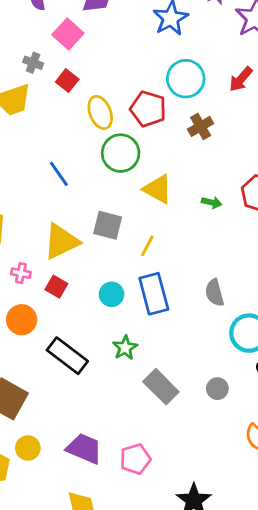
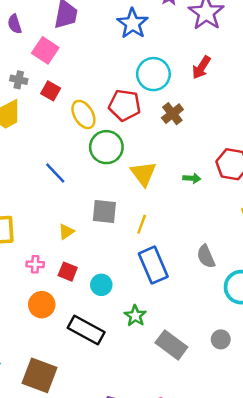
yellow triangle: (158, 189) -> (143, 174), turned 32
yellow triangle: (61, 241) -> (66, 232), size x0.5
cyan circle: (112, 294) -> (101, 285), moved

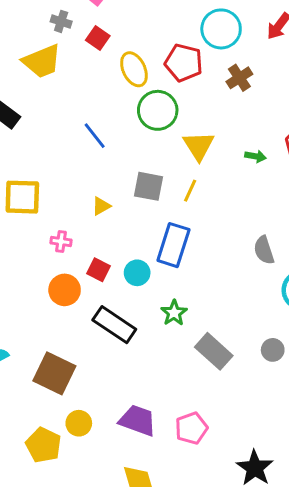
yellow line: (142, 224) -> (190, 191), moved
blue rectangle: (153, 265) -> (173, 245), moved, turned 36
red square: (68, 272) -> (99, 270), moved

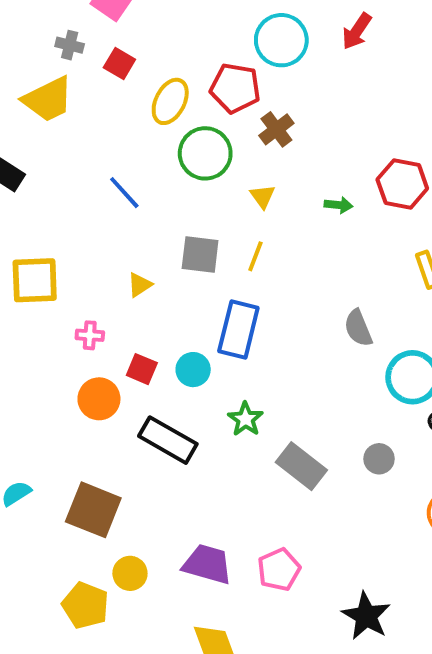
yellow ellipse: (134, 69) -> (170, 101), turned 56
brown cross: (239, 78) -> (276, 129), moved
yellow triangle: (199, 146) -> (263, 196), size x0.6

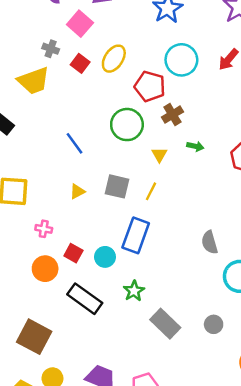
yellow ellipse: (170, 101) -> (114, 59), moved
green arrow: (338, 205) -> (195, 146), moved
yellow triangle: (140, 285) -> (77, 191), moved

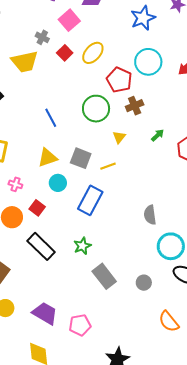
green arrow: (195, 146) -> (158, 135), moved, turned -64
yellow triangle: (77, 191) -> (48, 158), size x1.5
yellow line: (151, 191) -> (108, 166), turned 35
cyan circle: (105, 257) -> (58, 183), moved

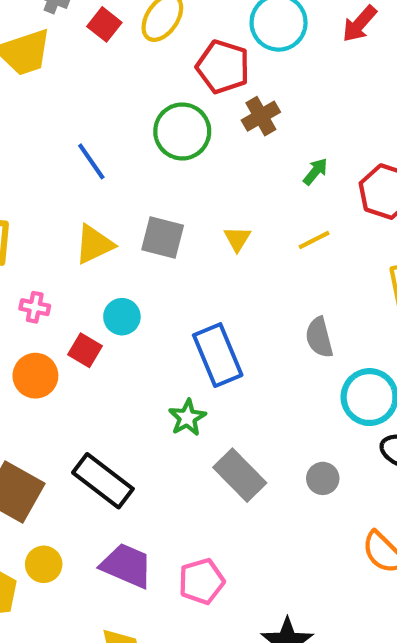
yellow triangle: (119, 137) -> (237, 239), moved
yellow line: (108, 166) -> (314, 240), moved
cyan circle: (58, 183) -> (122, 317), moved
blue rectangle: (90, 200) -> (218, 355), moved, turned -44
black rectangle: (41, 246) -> (103, 481), moved

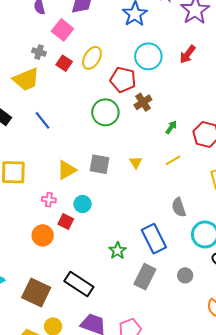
blue line: (91, 161) -> (42, 120), moved
pink cross: (35, 307) -> (49, 200), moved
blue rectangle: (218, 355) -> (154, 239), moved
gray rectangle: (240, 475) -> (145, 277), turned 75

